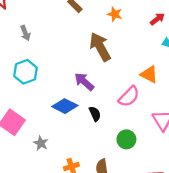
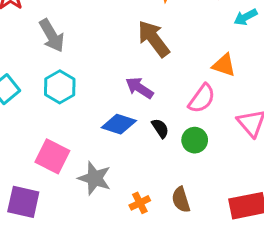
gray arrow: (25, 33) -> (52, 36), size x1.6
green circle: (126, 139) -> (195, 140), moved
gray star: (41, 143) -> (95, 178), size x1.6

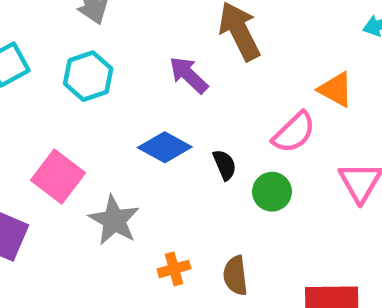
purple arrow: (139, 88) -> (189, 75), moved

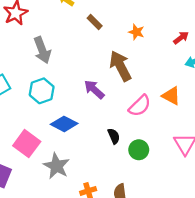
pink semicircle: (294, 132) -> (140, 106), moved
blue diamond: (165, 147) -> (64, 124), moved

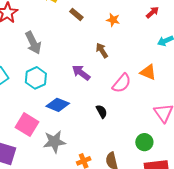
red arrow: (181, 38) -> (152, 12), moved
brown arrow: (120, 66) -> (102, 50), size x0.6
green circle: (139, 150) -> (144, 142), moved
gray star: (56, 166) -> (54, 142), turned -30

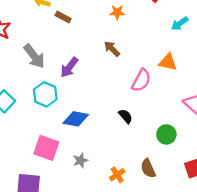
brown rectangle: (76, 14) -> (63, 17), moved
purple arrow: (81, 73) -> (69, 67), moved, turned -78
gray star: (54, 142) -> (80, 160), size x0.6
green circle: (144, 142) -> (166, 134), moved

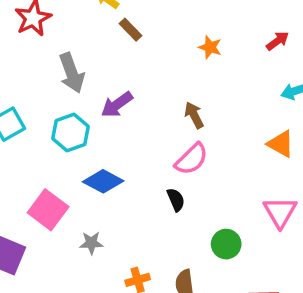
brown arrow: (112, 49) -> (194, 115), moved
orange triangle: (168, 62) -> (281, 144), moved
pink semicircle: (141, 80) -> (192, 159), moved

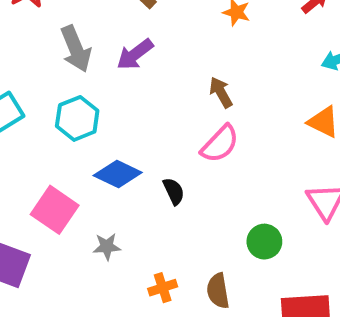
purple arrow: (117, 105) -> (135, 54), moved
black semicircle: (176, 200) -> (174, 191), moved

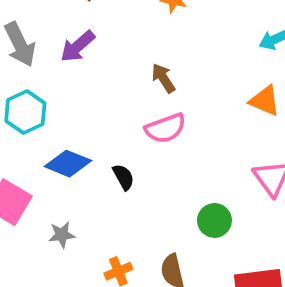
pink semicircle: (220, 144) -> (165, 128), turned 30

